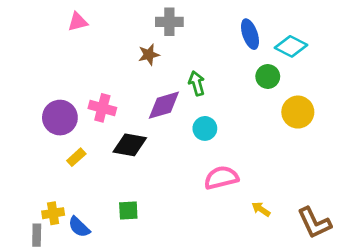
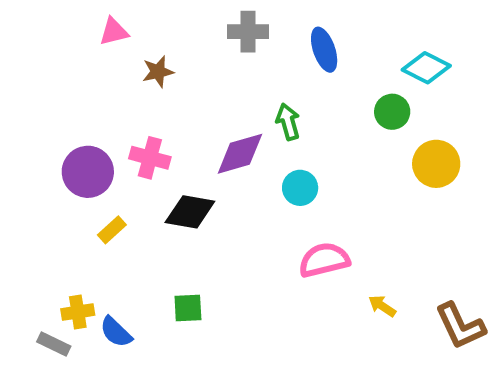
blue ellipse: (250, 34) -> (324, 50), moved
brown star: (149, 55) -> (158, 72), moved
gray rectangle: (37, 235) -> (54, 344), turned -65

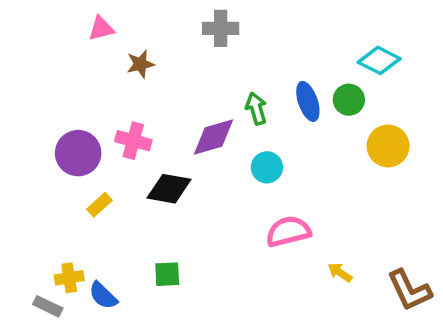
blue ellipse: (324, 50) -> (308, 101), moved

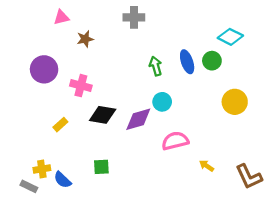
purple diamond: (213, 137) -> (138, 119), moved
yellow circle: (388, 146) -> (235, 102), moved
purple circle: (78, 153) -> (44, 69), moved

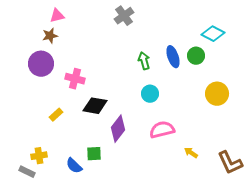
gray cross: (134, 17) -> (124, 16), turned -36
brown star: (85, 39) -> (50, 36), moved
purple diamond: (138, 119) -> (118, 129), moved, turned -36
blue semicircle: (62, 180) -> (74, 166), moved

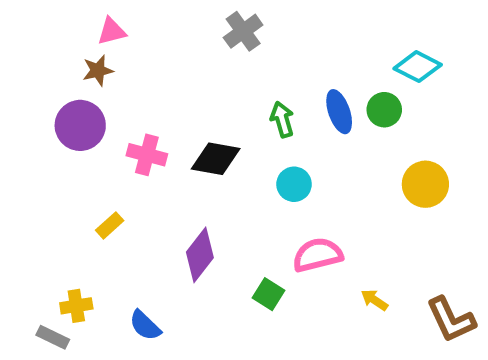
black diamond: (95, 106) -> (216, 159), moved
purple diamond: (118, 129) -> (200, 255), moved
green square: (94, 154) -> (269, 294), moved, turned 35

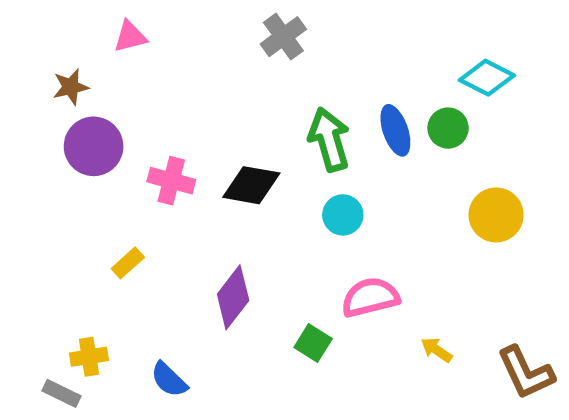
brown star: (98, 70) -> (71, 87), moved
green arrow: (282, 120) -> (329, 139), size x1.5

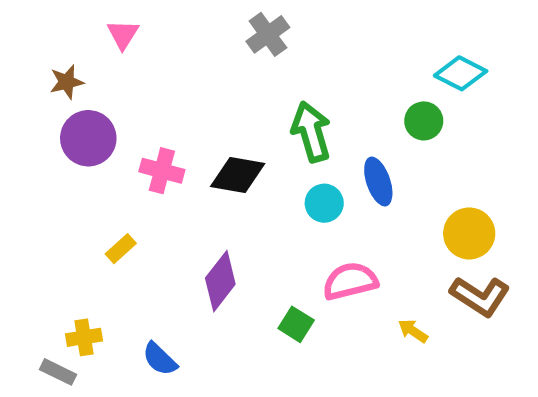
pink triangle: (130, 37) -> (123, 34), turned -44
blue ellipse: (395, 130) -> (378, 182), moved
yellow circle: (496, 215) -> (469, 233), moved
brown L-shape: (526, 373) -> (480, 296), moved, turned -32

